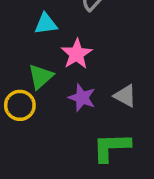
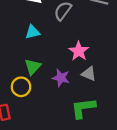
pink star: (77, 54) -> (79, 51), moved

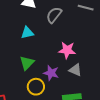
pink star: (79, 51) -> (67, 50), turned -30
yellow circle: (21, 87) -> (36, 87), moved

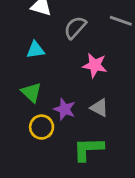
pink star: (67, 50) -> (95, 65), moved
green triangle: (27, 63) -> (31, 92), turned -35

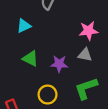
pink star: (95, 65) -> (89, 31), moved
yellow circle: (42, 127) -> (48, 95), moved

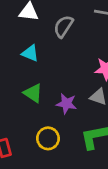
cyan triangle: (24, 26) -> (30, 53), turned 40

